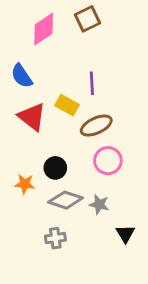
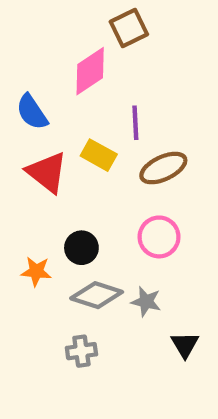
pink diamond: (44, 29) -> (90, 71), moved
brown ellipse: (96, 126) -> (163, 168), moved

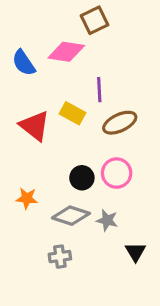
pink diamond: (90, 71) -> (66, 52), turned 42
blue semicircle: (32, 112) -> (24, 63), moved
black circle: (81, 248) -> (82, 178), moved

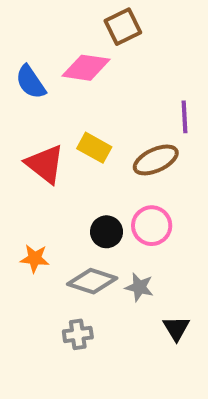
purple line: (99, 90) -> (184, 117), moved

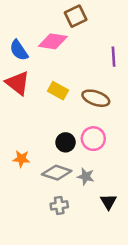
purple line: (184, 117) -> (113, 57), moved
brown ellipse: (156, 160) -> (96, 98), turned 44
red triangle: (45, 164) -> (18, 83), moved
gray cross: (78, 334) -> (59, 205), moved

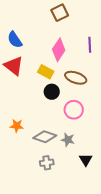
pink diamond: (53, 41) -> (59, 50), moved, turned -65
black circle: (66, 142) -> (52, 92), moved

